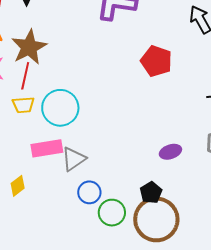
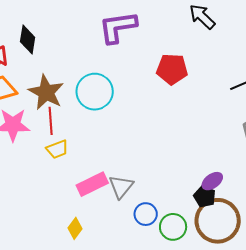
cyan circle: (60, 108) -> (95, 92), moved
purple ellipse: (170, 152) -> (212, 181), moved

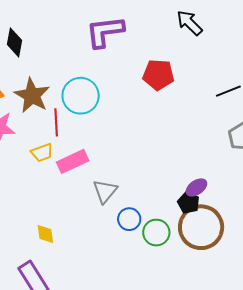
red line: (51, 121) -> (56, 122), moved
pink rectangle: (92, 184) -> (73, 161), moved
yellow diamond: (75, 228) -> (45, 234), moved, turned -45

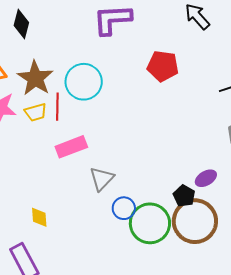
yellow trapezoid: (42, 153) -> (36, 112), moved
purple ellipse: (196, 187) -> (206, 178), moved
green circle: (156, 233) -> (150, 223), size x1.5

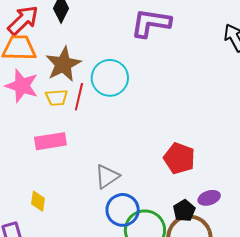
red pentagon: (163, 66) -> (179, 158), moved
pink rectangle: (71, 147) -> (50, 141), moved
blue circle: (124, 208) -> (123, 210), size x1.4

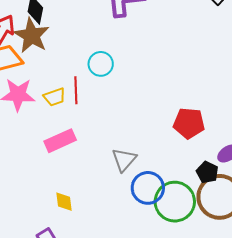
brown star: (63, 64) -> (32, 35), moved
cyan circle: (110, 78) -> (101, 64), size x0.7

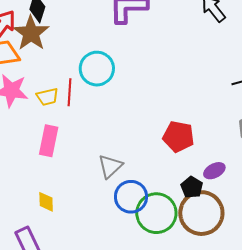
cyan circle: (101, 64) -> (97, 69), size x1.4
pink rectangle: (60, 141) -> (49, 141), turned -60

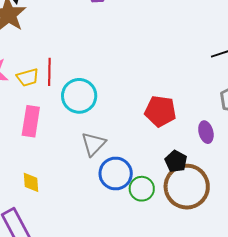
cyan circle: (97, 69) -> (79, 96), moved
purple ellipse: (214, 171) -> (206, 132), moved, turned -75
green circle: (156, 213) -> (142, 189), size x0.6

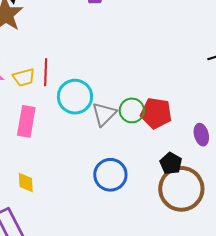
gray triangle: (94, 144) -> (104, 114), moved
green circle: (142, 189) -> (132, 110), moved

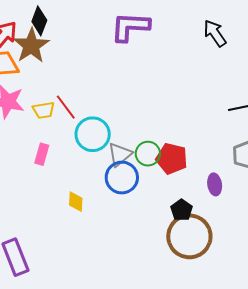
red line: (46, 72) -> (66, 107), turned -44
pink rectangle: (26, 121) -> (42, 154), size x0.7
blue circle: (110, 175) -> (122, 178), moved
yellow diamond: (26, 183) -> (76, 202), moved

